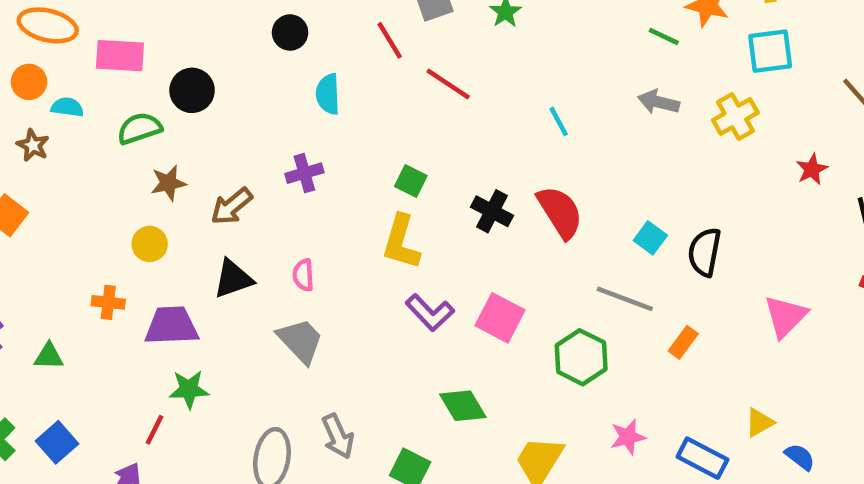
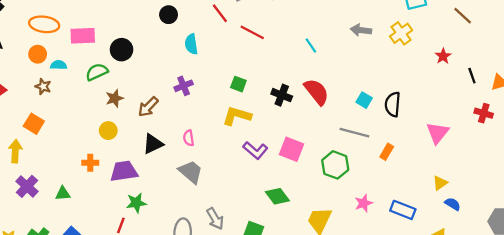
yellow L-shape: (401, 242) -> (237, 116), turned 96
yellow triangle: (759, 423) -> (440, 183), moved

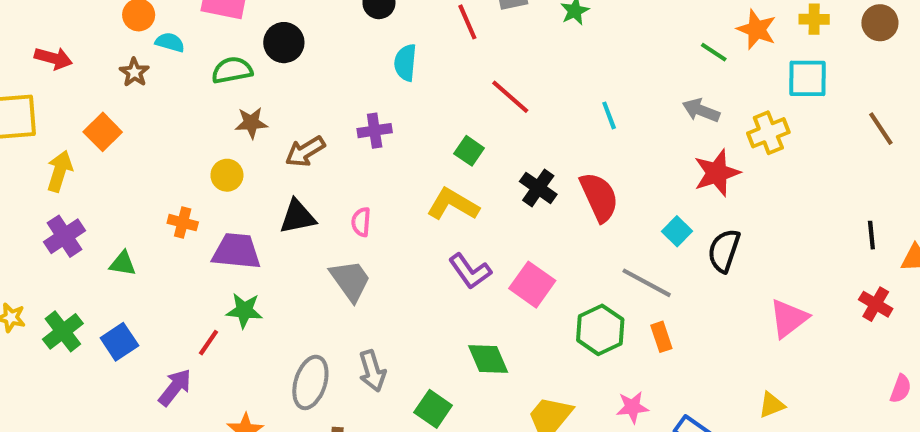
red line: (252, 32) -> (510, 97), moved
red star: (443, 56) -> (717, 173), moved, size x1.6
orange rectangle: (387, 152) -> (661, 337), moved, turned -63

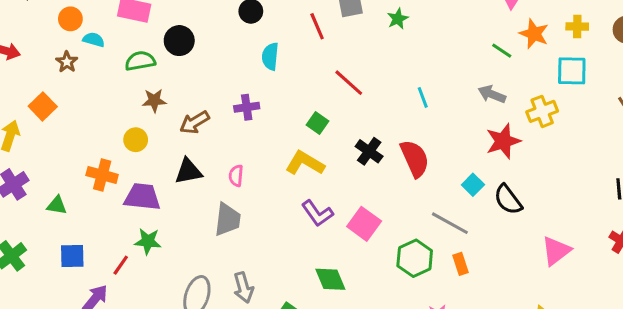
orange cross: (183, 223) -> (102, 175), size x1.4
black semicircle: (724, 251) -> (508, 200), turned -56
gray trapezoid: (350, 281) -> (228, 220), turned 42
blue square: (119, 342) -> (72, 256), moved, turned 32

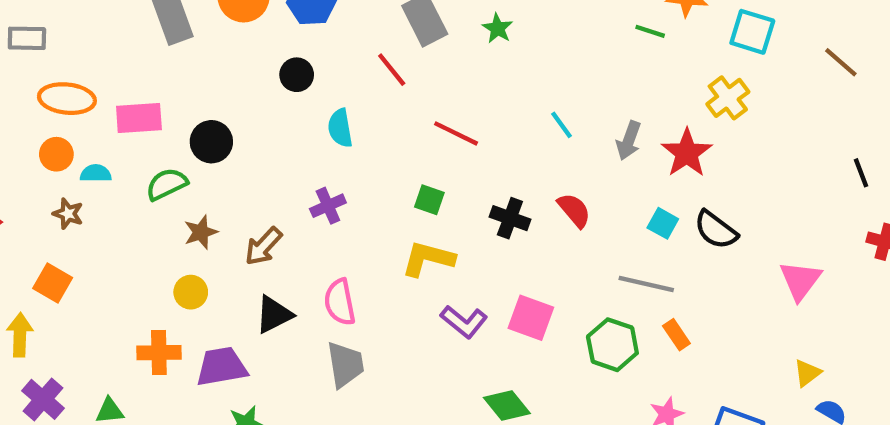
cyan square: (572, 71) -> (752, 32), turned 32
gray arrow: (492, 94) -> (629, 141), moved, turned -76
red semicircle: (415, 158) -> (574, 210), size x0.7
pink semicircle: (236, 176) -> (340, 302), size x1.5

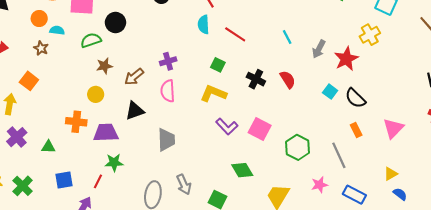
cyan semicircle: (340, 128) -> (203, 24), moved
gray line: (646, 284) -> (339, 155), moved, turned 45
pink semicircle: (340, 302) -> (168, 91), moved
orange rectangle: (676, 335) -> (356, 130), moved

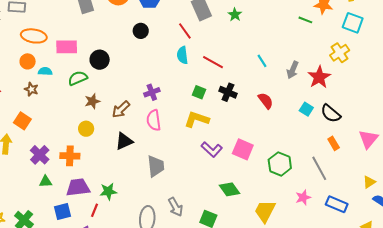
black cross: (256, 79) -> (228, 92), moved
purple trapezoid: (106, 133) -> (78, 187), moved
purple cross: (17, 137) -> (40, 155), moved

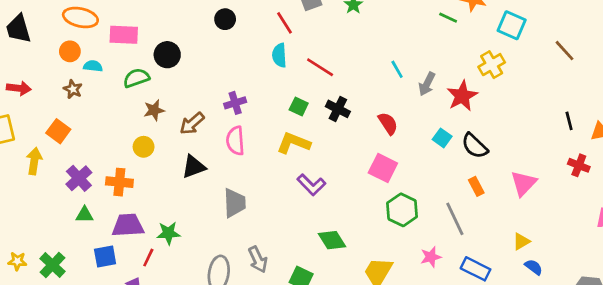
cyan line: (262, 61) -> (397, 69), moved
pink square: (243, 149) -> (383, 168), moved

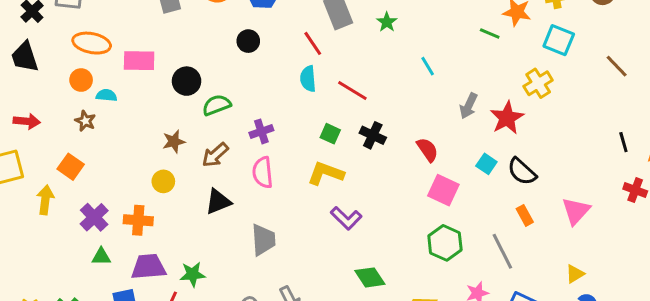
cyan line: (397, 69) -> (428, 66), moved
green semicircle: (136, 78) -> (217, 105), moved
pink square: (383, 168) -> (443, 190), moved

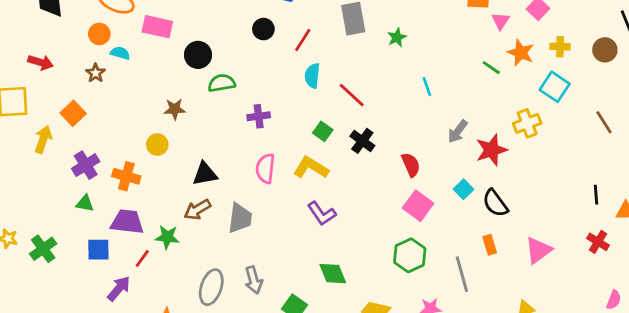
red line: (313, 43) -> (303, 40), moved, turned 55
brown arrow: (215, 155) -> (197, 210), moved
pink semicircle: (263, 172) -> (265, 169), moved

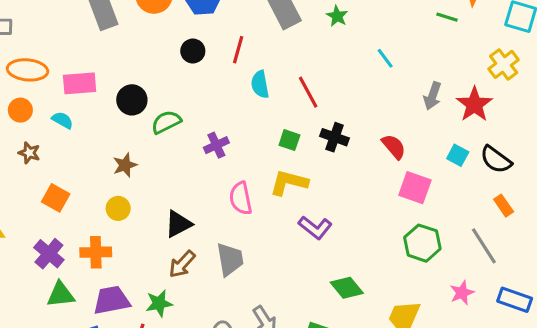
cyan semicircle: (120, 53) -> (62, 120), moved, turned 30
red line: (352, 95) -> (308, 92), turned 36
orange square: (73, 113) -> (56, 198), moved
green triangle: (85, 203) -> (61, 294), size x1.4

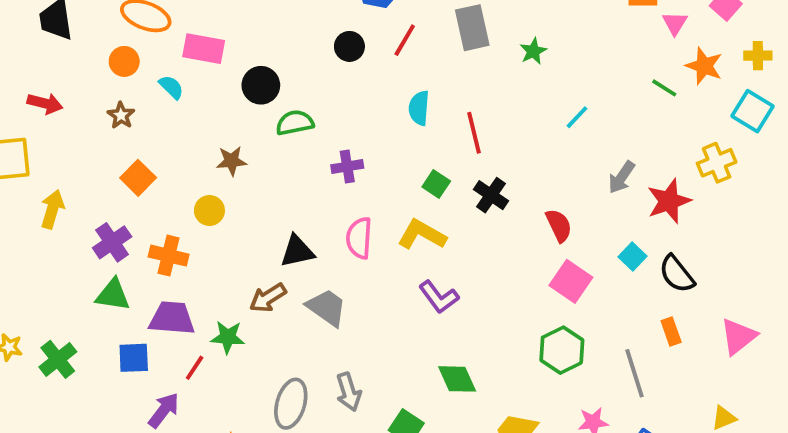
red line: (238, 50) -> (405, 40), moved
cyan line: (385, 58) -> (577, 117), turned 65
black triangle: (178, 224) -> (297, 251), moved
gray trapezoid: (230, 259) -> (327, 307), turned -60

